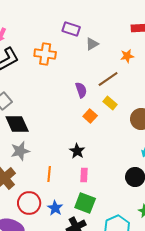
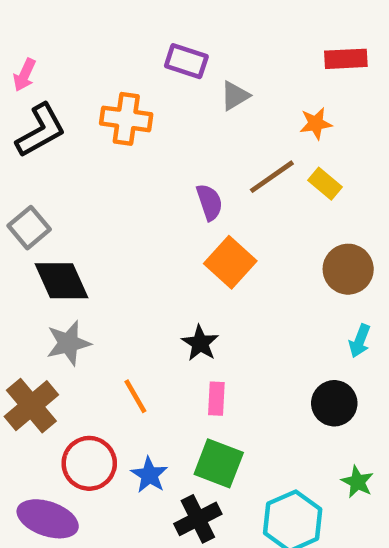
yellow rectangle: (110, 103) -> (325, 184), moved
orange square: (90, 116) -> (230, 262), size x1.5
orange line: (49, 174) -> (135, 396), turned -35

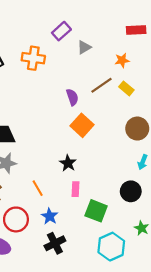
purple rectangle: (186, 61) -> (61, 31), turned -60
green square: (219, 463) -> (96, 211), moved
blue star: (149, 475) -> (50, 216), moved
black cross: (198, 519) -> (55, 243), moved

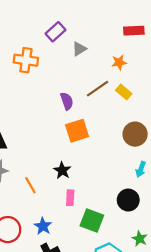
orange square: (82, 125) -> (77, 131), turned 30
orange line: (38, 188) -> (30, 185), moved

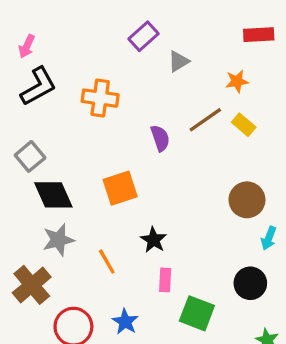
orange cross: (26, 60) -> (100, 98), moved
orange square: (77, 131) -> (120, 188), moved
brown circle: (135, 134) -> (247, 200), moved

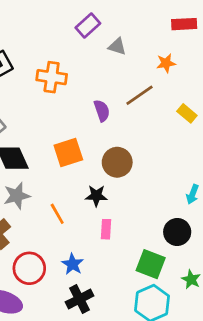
gray triangle: (179, 61) -> (117, 46), turned 48
yellow rectangle: (244, 125) -> (187, 113), moved
brown circle: (247, 200) -> (117, 162), moved
black star: (154, 240) -> (96, 196), turned -30
green square: (197, 313) -> (151, 264), moved

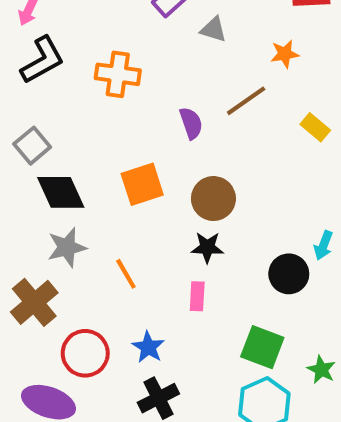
black star: (96, 196) -> (207, 247), moved
black circle: (177, 232) -> (289, 274), moved

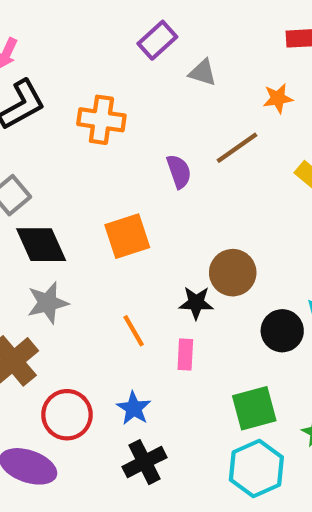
brown circle: (213, 199) -> (233, 273), moved
orange line: (126, 274) -> (134, 331), moved
green square: (262, 347) -> (254, 408), turned -36

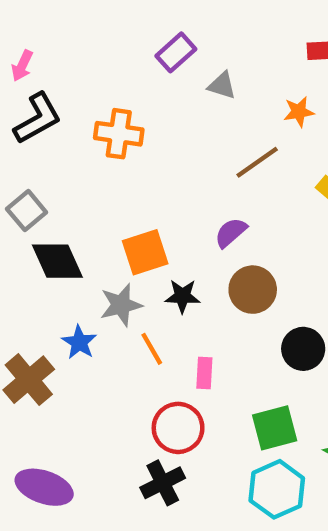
purple semicircle: (179, 171) -> (231, 233), moved, turned -112
gray star: (48, 303) -> (121, 305), moved
black star: (196, 303) -> (182, 296), moved
blue star: (134, 408) -> (79, 342), moved
red circle: (67, 415) -> (178, 428), moved

